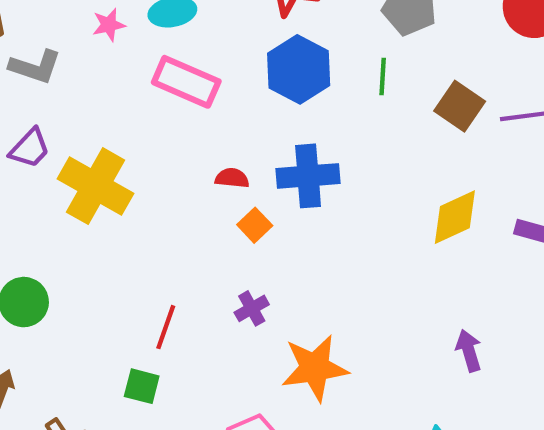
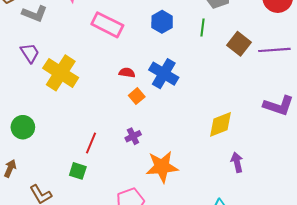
blue hexagon: (299, 69) -> (162, 22), size x0.7
purple trapezoid: (30, 148) -> (30, 53), turned -80
blue cross: (308, 176) -> (164, 74), turned 32
yellow diamond: (455, 217) -> (220, 124), moved

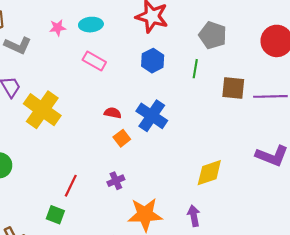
pink rectangle: (107, 25) -> (94, 61), size x0.7
brown square: (239, 44) -> (233, 88), turned -35
purple arrow: (237, 162) -> (194, 216), moved

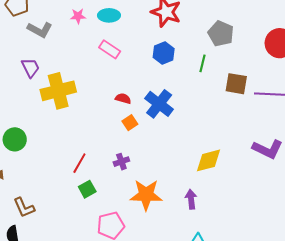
yellow cross: (42, 110) -> (58, 91), turned 36
green square: (55, 215) -> (87, 189), moved, turned 36

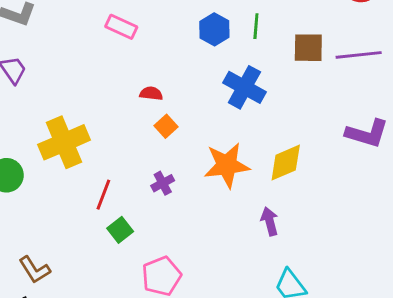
blue hexagon: (164, 53) -> (214, 29), moved
yellow cross: (58, 91) -> (64, 142), moved
blue cross: (159, 104) -> (244, 87), moved
orange star: (146, 195) -> (227, 165), moved

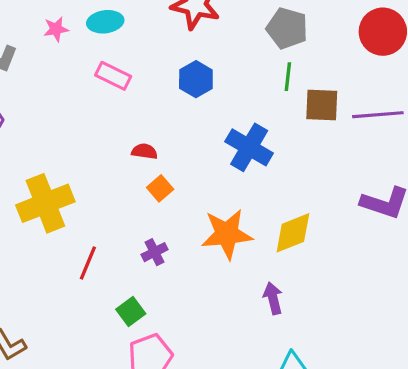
green line: (256, 26) -> (288, 77), moved
blue hexagon: (214, 29) -> (196, 79), moved
green square: (120, 230) -> (131, 311), moved

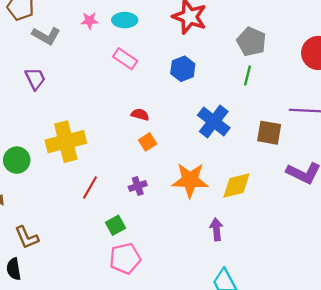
brown square: (322, 105) -> (269, 133), moved

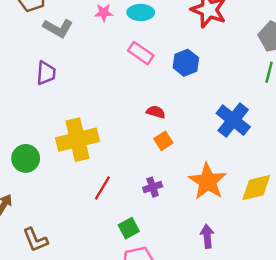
blue hexagon: (183, 69) -> (186, 63), moved
purple trapezoid: (35, 79) -> (46, 73), turned 30
orange star: (190, 180) -> (208, 181), turned 30
purple arrow: (216, 229) -> (207, 236), moved

